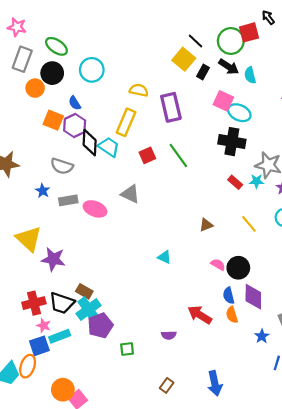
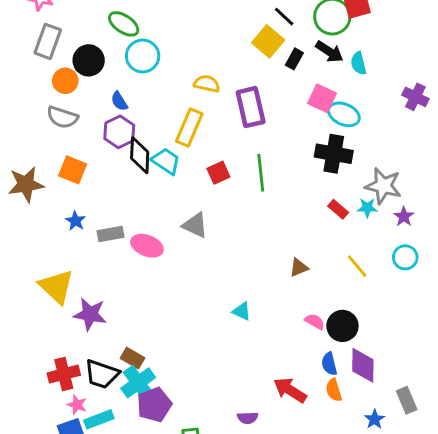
green ellipse: (56, 46) -> (124, 24), moved
orange square: (53, 120) -> (73, 170), moved
green line: (178, 155) -> (261, 173), turned 30
gray semicircle: (62, 166) -> (62, 117), moved

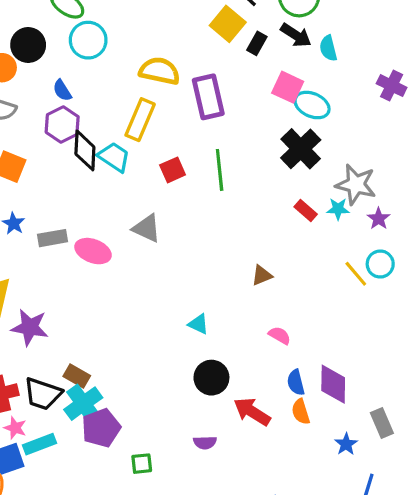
yellow semicircle: (207, 84) -> (160, 71), size x1.4
black cross: (334, 154) -> (301, 149), turned 36
yellow line: (357, 266) -> (356, 274), moved
black circle: (342, 326) -> (211, 378), moved

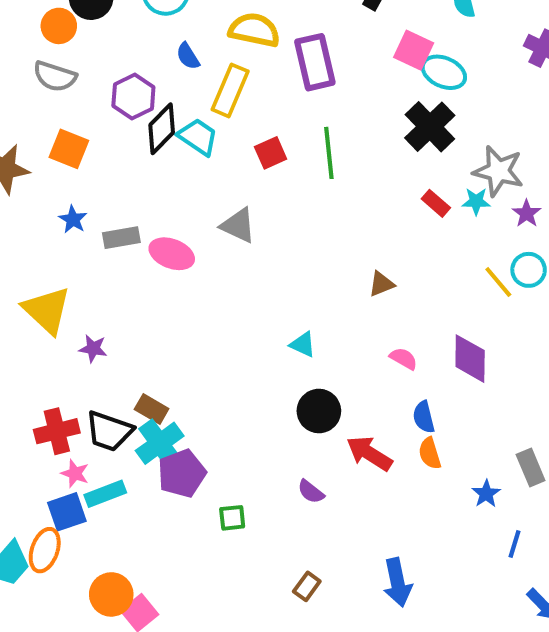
blue semicircle: (62, 90) -> (188, 56), moved
black diamond: (85, 150) -> (162, 129), turned 42
purple star: (30, 327) -> (93, 348), size x0.6
purple diamond: (333, 384) -> (470, 359), moved
purple semicircle: (205, 442) -> (311, 492), turned 40

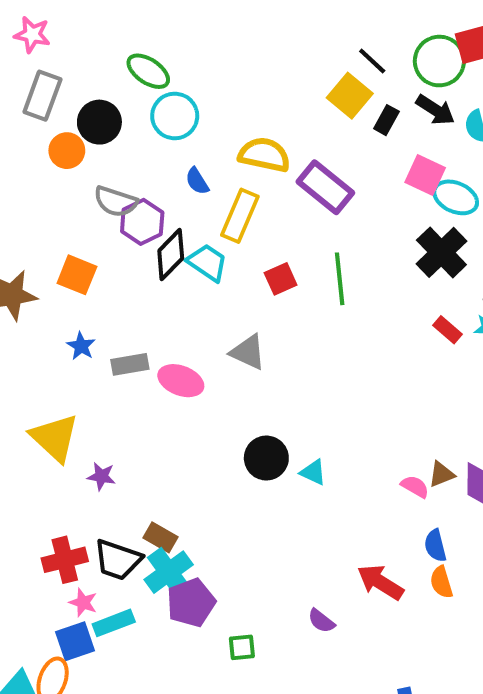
purple rectangle: (315, 62) -> (325, 187), turned -38
gray semicircle: (55, 76) -> (116, 201), moved
brown triangle: (381, 284) -> (441, 474), moved
black circle: (319, 411) -> (266, 458), moved

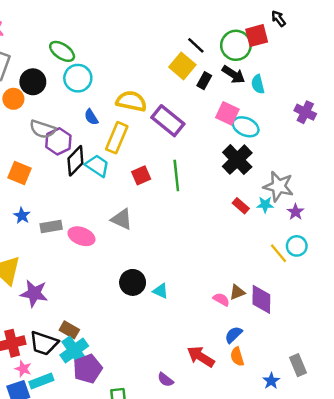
purple star: (101, 476) -> (34, 293), size x1.6
blue semicircle: (435, 546) -> (234, 335), turned 60

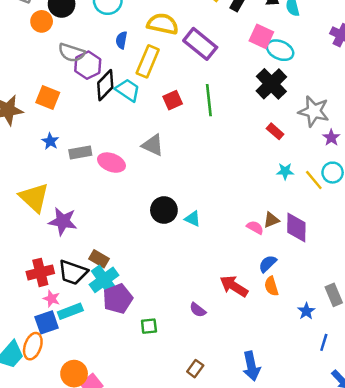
blue semicircle: (91, 117) -> (121, 40), turned 42
cyan star: (265, 205) -> (285, 171), moved

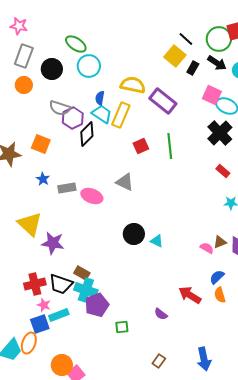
orange circle: (42, 21) -> (24, 85), moved
cyan trapezoid: (128, 90) -> (102, 114), moved
cyan cross: (104, 280) -> (86, 290), turned -35

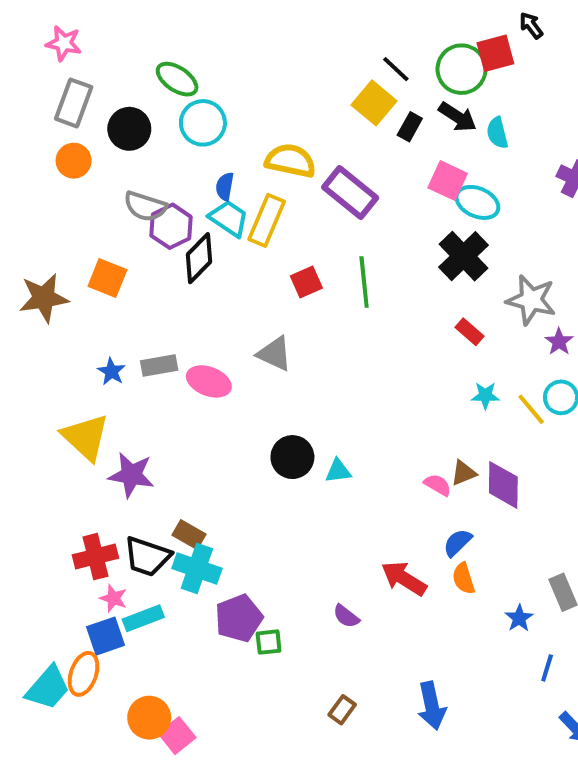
blue star: (43, 179) -> (111, 372), moved
cyan triangle: (157, 241) -> (338, 471), turned -32
purple pentagon: (97, 305) -> (239, 618), moved

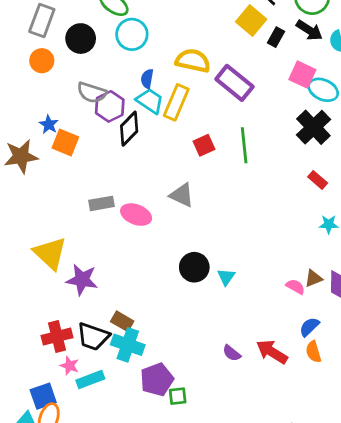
blue star: (111, 372) -> (49, 124), moved
cyan triangle: (338, 471) -> (226, 277), turned -48
purple semicircle: (346, 616) -> (232, 353), moved
blue square: (105, 636) -> (43, 396), moved

